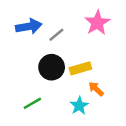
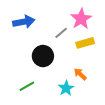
gray line: (56, 35) -> (61, 33), moved
yellow rectangle: (80, 68) -> (85, 43), moved

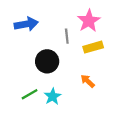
gray line: (61, 33) -> (67, 36), turned -56
cyan star: (66, 88) -> (53, 96), moved

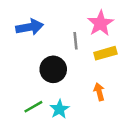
orange arrow: (88, 81) -> (99, 92), turned 32

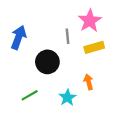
blue arrow: (30, 27) -> (18, 37), moved, turned -60
cyan star: (59, 109) -> (67, 98), moved

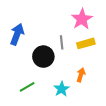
gray line: (67, 36) -> (62, 42), moved
orange arrow: (89, 82) -> (81, 75), turned 32

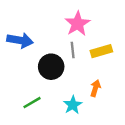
pink star: (82, 19) -> (77, 24), moved
blue arrow: (17, 34) -> (20, 40), turned 80

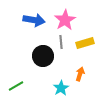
blue arrow: (20, 40) -> (34, 20), moved
green line: (32, 103) -> (16, 86), moved

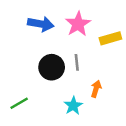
gray line: (61, 42) -> (77, 62), moved
yellow rectangle: (85, 43) -> (110, 38), moved

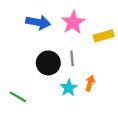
green line: (19, 103) -> (18, 97), turned 60
cyan star: (73, 106) -> (69, 88), moved

